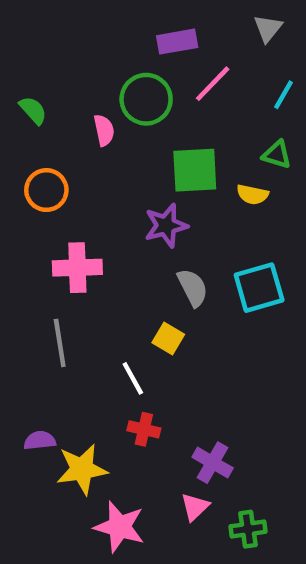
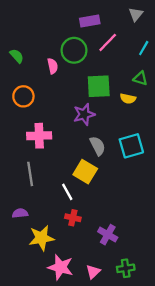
yellow square: (168, 338) -> (85, 172), size x1.5
purple semicircle: (40, 440) -> (20, 213), moved
pink triangle: (195, 507) -> (93, 272), moved

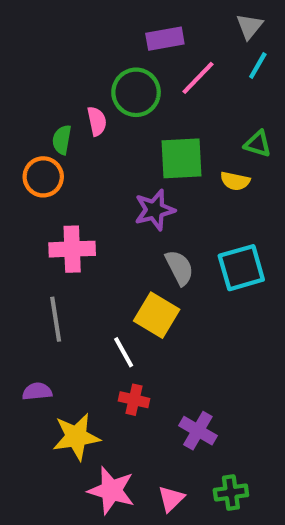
cyan line: (144, 48) -> (258, 65), moved
green semicircle: (17, 56) -> (62, 140), moved, turned -128

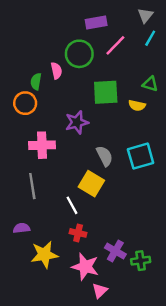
purple star: (155, 210) -> (77, 122), moved
pink star: (111, 490) -> (85, 267), moved
green cross: (231, 493) -> (141, 261), moved

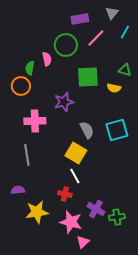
gray triangle: (145, 15) -> (112, 13), moved
white line: (72, 205) -> (75, 176), moved

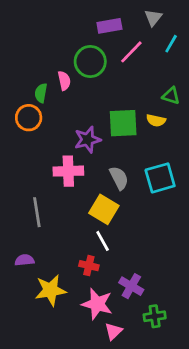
green square: (88, 77) -> (123, 123), moved
pink cross: (35, 121) -> (68, 171), moved
green cross: (117, 217) -> (155, 316), moved

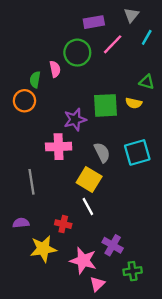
red cross: (89, 266) -> (63, 224), moved

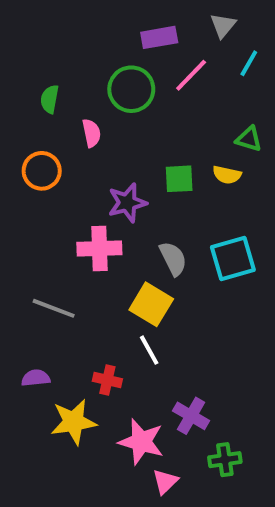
pink semicircle: (55, 69) -> (91, 133), moved
green semicircle: (35, 80) -> (50, 99), moved
green square: (106, 105) -> (179, 179), size x0.7
gray line: (32, 182) -> (54, 308), turned -60

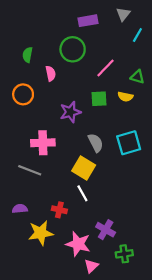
pink line: (191, 75) -> (106, 68), moved
pink cross: (99, 249) -> (43, 143), moved

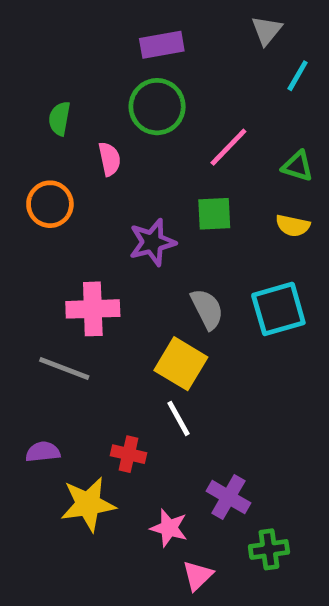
purple rectangle: (88, 21) -> (162, 45), moved
yellow semicircle: (125, 97) -> (293, 226), moved
pink star: (78, 244) -> (169, 528), size x0.7

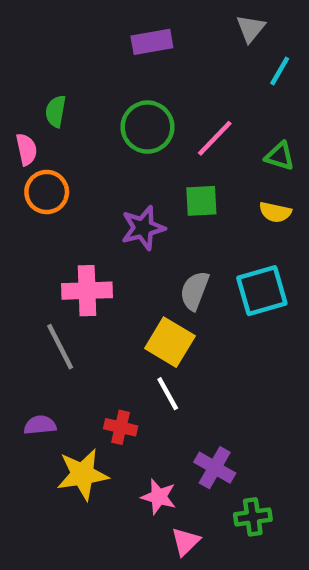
green circle: (157, 107) -> (148, 127), moved
pink semicircle: (109, 159) -> (27, 149), moved
gray semicircle: (207, 309) -> (195, 291), turned -132
gray line: (64, 368) -> (60, 347), turned 42

